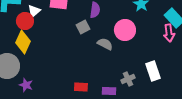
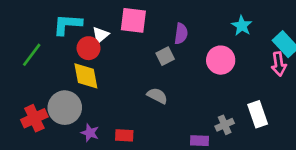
yellow diamond: (23, 42) -> (86, 76), turned -35
gray semicircle: (105, 44) -> (157, 96), moved
red rectangle: (81, 87) -> (124, 135), moved

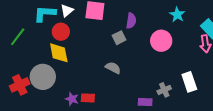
white triangle: (100, 35) -> (67, 11), moved
purple star: (90, 133) -> (72, 99), moved

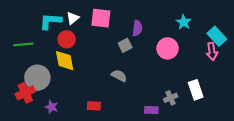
green line: (18, 37) -> (23, 44), turned 48
gray circle: (43, 77) -> (37, 78), moved
purple star: (72, 99) -> (52, 107), moved

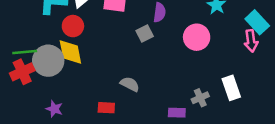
green line: (23, 44) -> (25, 52), moved
gray semicircle: (119, 76) -> (130, 84), moved
gray circle: (37, 78) -> (48, 61), moved
red cross: (25, 93) -> (22, 72), moved

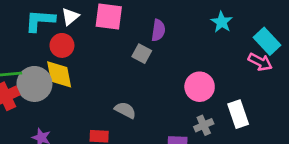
gray square: (145, 33) -> (142, 54), turned -35
pink circle: (197, 37) -> (200, 87), moved
pink arrow: (251, 41) -> (260, 62), turned -55

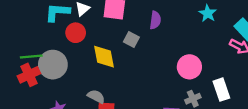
gray square: (142, 54) -> (131, 40), moved
yellow diamond: (59, 74) -> (104, 57), moved
gray semicircle: (125, 110) -> (96, 96), moved

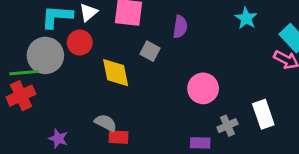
gray circle: (53, 65) -> (45, 55), moved
pink circle: (189, 67) -> (203, 88), moved

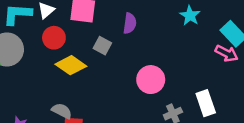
red circle: (80, 43) -> (54, 38), moved
yellow diamond: (116, 73) -> (71, 65), turned -44

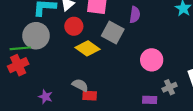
gray square: (102, 46) -> (113, 33), size x1.5

